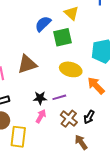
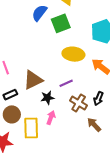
brown triangle: (27, 64) -> (33, 80), moved
black star: (40, 98) -> (47, 98), moved
pink arrow: (41, 116) -> (51, 118), moved

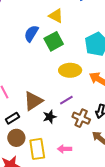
pink arrow: (51, 118) -> (65, 149), moved, turned -104

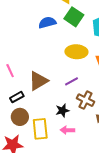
blue semicircle: (31, 34) -> (47, 23), moved, turned 42
green square: (54, 41) -> (74, 17), moved, turned -30
black star: (50, 117) -> (62, 111), moved

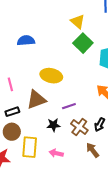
blue semicircle: (47, 23) -> (26, 41), moved
yellow ellipse: (76, 52) -> (51, 76), moved
black star: (62, 111) -> (53, 125), moved

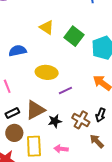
yellow triangle: (78, 22) -> (47, 27), moved
blue semicircle: (26, 41) -> (18, 51), moved
brown triangle: (36, 100) -> (35, 110), moved
purple line: (69, 106) -> (65, 91), moved

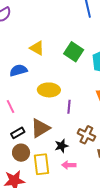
yellow triangle: (47, 27) -> (37, 48), moved
purple line: (65, 91) -> (69, 107), turned -56
black star: (55, 121) -> (61, 146), moved

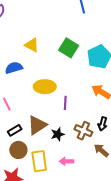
black star: (61, 146) -> (58, 134), moved

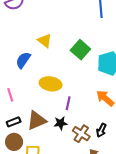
blue semicircle: (14, 68) -> (23, 60), turned -48
black star: (58, 134) -> (61, 123), moved

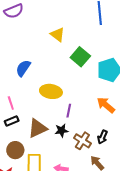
yellow triangle: (45, 41) -> (58, 35), moved
black rectangle: (14, 122) -> (12, 121), moved

